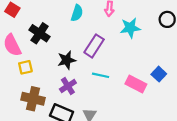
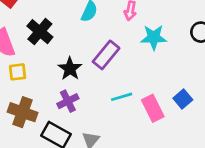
black star: (67, 60) -> (70, 69), turned -30
cyan line: (101, 75) -> (122, 97), moved, turned -35
pink rectangle: (136, 84) -> (153, 108), turned 30

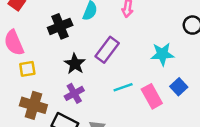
black cross: (40, 32) -> (60, 26), moved, turned 30
cyan star: (154, 37) -> (162, 54), moved

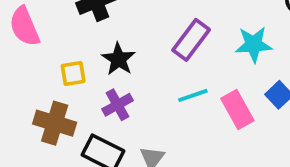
purple rectangle: (107, 50) -> (191, 40), moved
yellow square: (27, 69) -> (73, 74), moved

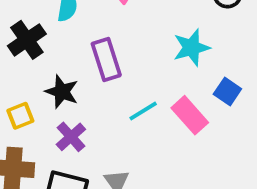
purple rectangle: (191, 40) -> (106, 59), moved, turned -42

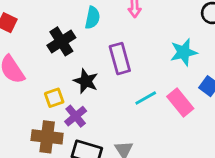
purple cross: (71, 137) -> (76, 116), moved

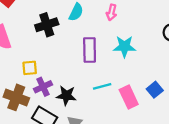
cyan star: (184, 52) -> (124, 47), moved
black star: (86, 81) -> (66, 96), moved, turned -30

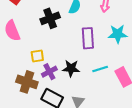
black star: (66, 96) -> (71, 68), moved

